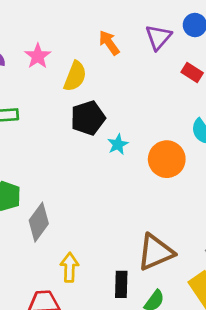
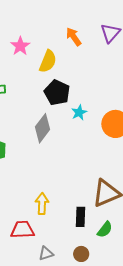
black pentagon: (88, 118) -> (57, 93), turned -30
gray diamond: (39, 222) -> (43, 128), moved

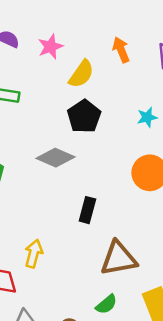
cyan star: (79, 112) -> (147, 117), moved
gray diamond: (43, 128) -> (56, 158), turned 64
black rectangle: (81, 217) -> (87, 210), moved

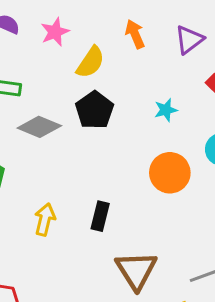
gray diamond: (56, 158) -> (39, 127), moved
yellow arrow: (34, 254) -> (45, 219), moved
brown triangle: (119, 258) -> (136, 270), turned -51

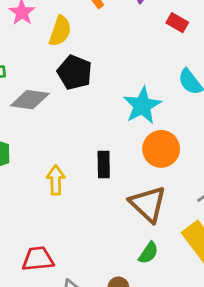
cyan star: (166, 110) -> (142, 106), moved, size x1.8
orange circle: (170, 173) -> (161, 149), moved

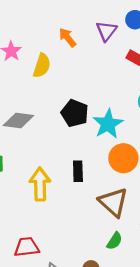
black pentagon: (75, 72) -> (75, 113), moved
yellow arrow: (56, 180) -> (40, 184), size x1.4

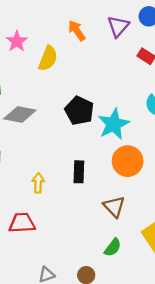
yellow arrow: (40, 184) -> (38, 183), size x0.6
brown triangle: (113, 202) -> (114, 207), size x0.7
red trapezoid: (27, 247) -> (22, 223), moved

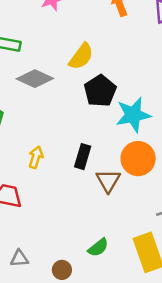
yellow semicircle: (48, 58) -> (81, 56), moved
brown triangle: (114, 207) -> (108, 181), moved

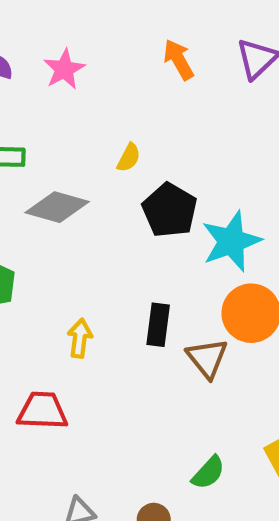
yellow semicircle: (81, 56) -> (129, 158), size x0.6

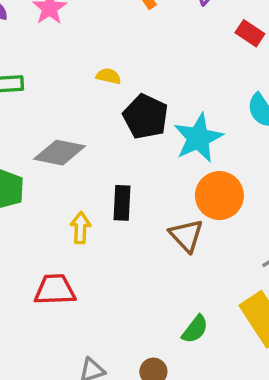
yellow semicircle: (129, 158) -> (108, 76), turned -100
gray diamond: (57, 207) -> (60, 153), moved
black rectangle: (158, 325) -> (122, 203), moved

